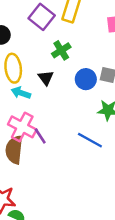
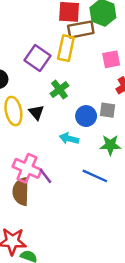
black triangle: (46, 78) -> (36, 112), moved
cyan arrow: (21, 93) -> (69, 139), moved

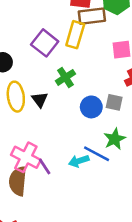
cyan arrow: (69, 139) -> (79, 161), moved, turned -36
green star: (110, 145) -> (115, 139), turned -30
blue line: (95, 176) -> (97, 154), moved

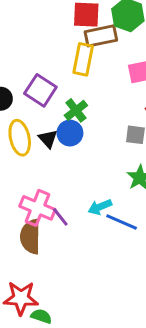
purple square: (45, 43) -> (40, 90), moved
blue circle: (91, 107) -> (70, 133), moved
blue line: (97, 154) -> (122, 222), moved

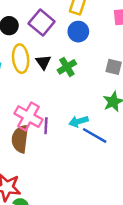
green cross: (76, 110) -> (67, 67), moved
blue circle: (70, 133) -> (78, 32), moved
purple line: (60, 217) -> (46, 126), turned 35

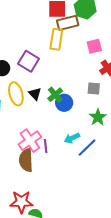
blue circle: (78, 32) -> (64, 103), moved
pink cross: (28, 117) -> (30, 141), turned 35
blue line: (95, 135) -> (87, 148), turned -65

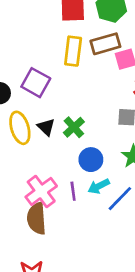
brown rectangle: (68, 23) -> (105, 44), moved
blue circle: (64, 103) -> (91, 160), moved
purple line: (46, 146) -> (73, 191), moved

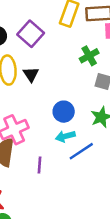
green cross: (74, 127) -> (89, 56), moved
purple line: (73, 191) -> (40, 165), moved

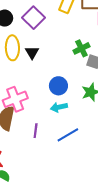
green cross: (89, 56) -> (81, 48), moved
blue line: (81, 151) -> (68, 135), moved

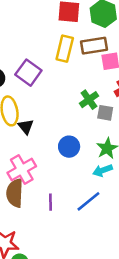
black triangle: (32, 53) -> (26, 127), moved
cyan arrow: (59, 107) -> (103, 170), moved

